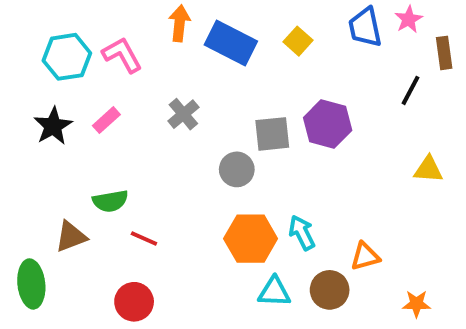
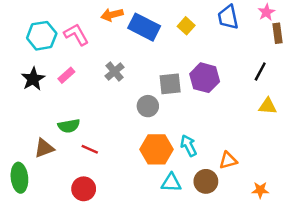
pink star: (409, 19) -> (266, 12), moved
orange arrow: (179, 23) -> (112, 15), turned -110
black line: (411, 90) -> (260, 72), moved

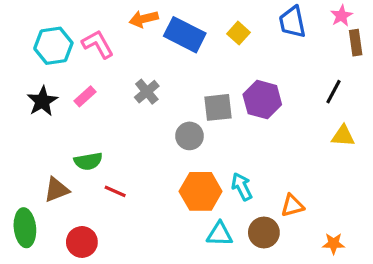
red circle: (84, 189) -> (82, 242), moved

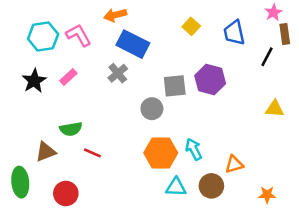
blue trapezoid: (292, 22) -> (234, 33), moved
blue rectangle: (185, 35) -> (133, 44), moved
black line: (334, 92) -> (267, 57), moved

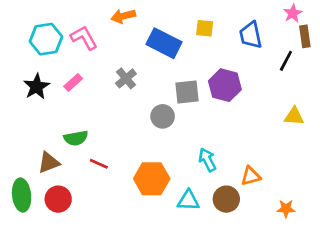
yellow square: (191, 26) -> (205, 28), turned -36
blue rectangle: (133, 44) -> (164, 43), moved
orange hexagon: (161, 153) -> (152, 179), moved
red circle: (66, 193) -> (58, 199), moved

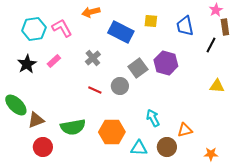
gray square: (187, 92) -> (138, 68), turned -30
green semicircle: (76, 138) -> (73, 127), moved, size x1.4
red line: (99, 164) -> (95, 90), moved
green ellipse: (22, 195) -> (16, 105), moved, turned -40

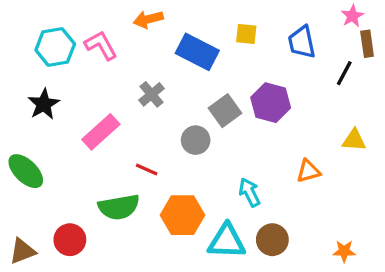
pink rectangle: (54, 61) -> (101, 132), moved, size x1.6
red line: (95, 90) -> (147, 169), moved
brown triangle: (36, 120) -> (23, 251), moved
orange triangle: (185, 130) -> (308, 171), moved
cyan triangle: (139, 148) -> (227, 241), size x1.4

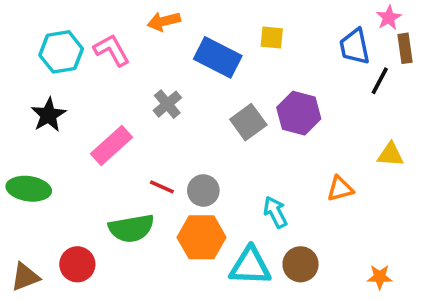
blue trapezoid: (302, 42) -> (355, 47), moved
gray circle: (196, 140) -> (203, 190), moved
green ellipse: (26, 171) -> (29, 189), turned -36

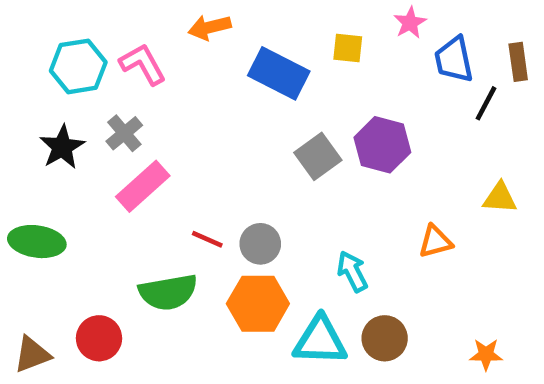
pink star: (389, 18) -> (410, 23), moved
gray cross: (167, 104) -> (124, 133), moved

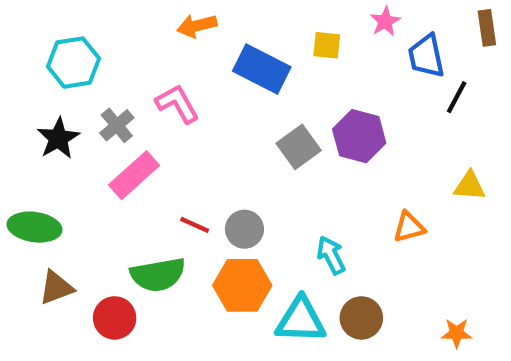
brown rectangle: (518, 62) -> (487, 28), moved
pink L-shape: (143, 64) -> (177, 104), moved
red circle: (99, 338) -> (115, 318), moved
brown triangle: (32, 354) -> (56, 288), moved

